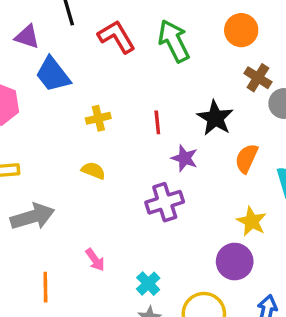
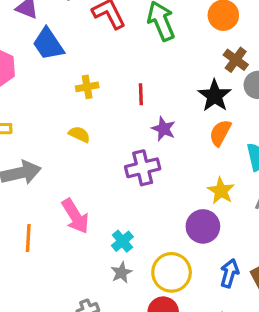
black star: (215, 118) -> (215, 96), moved
pink arrow: (95, 260) -> (75, 216), size x1.6

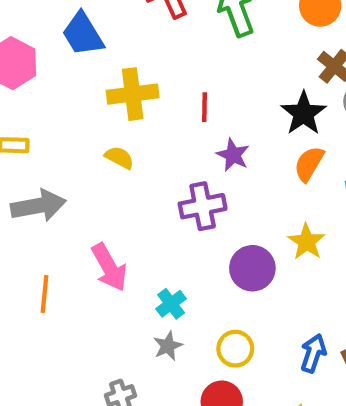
yellow cross: (87, 87) -> (133, 94), size x1.6
purple circle: (203, 226) -> (252, 268), moved
yellow circle: (172, 272) -> (235, 349), size x0.7

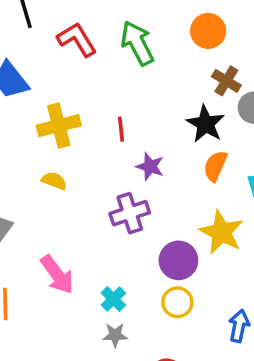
yellow star: (307, 242) -> (222, 232), size x1.4
gray star: (168, 346) -> (115, 335), turned 30
yellow circle: (235, 349) -> (177, 302), moved

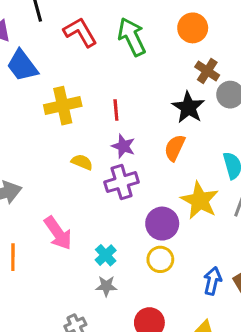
orange semicircle: (215, 166) -> (175, 148), moved
purple star: (150, 167) -> (123, 146), moved
yellow semicircle: (54, 181) -> (82, 162), moved

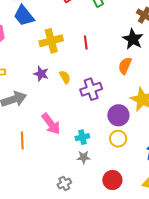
purple star: (123, 146) -> (41, 74), moved
yellow semicircle: (82, 162) -> (65, 77), turned 40
cyan cross: (106, 255) -> (82, 137), turned 32

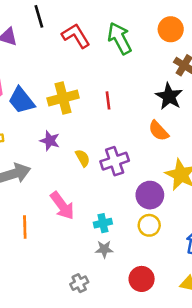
blue trapezoid: (24, 16) -> (21, 100), moved
orange semicircle: (125, 66) -> (158, 131), turned -66
yellow semicircle: (65, 77) -> (83, 158), moved

